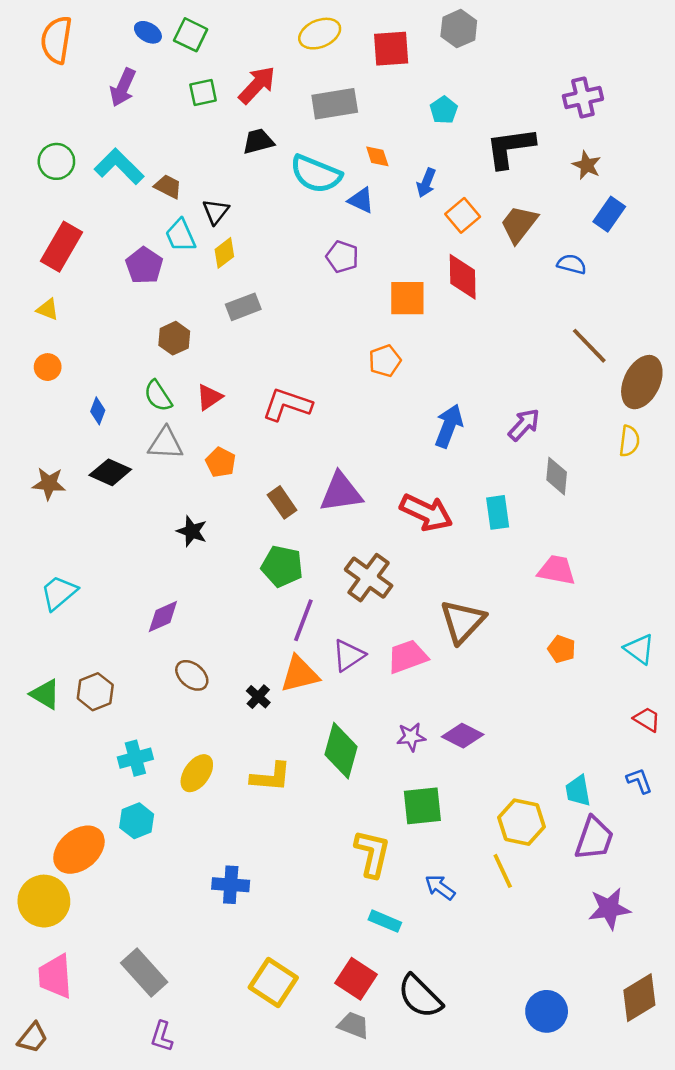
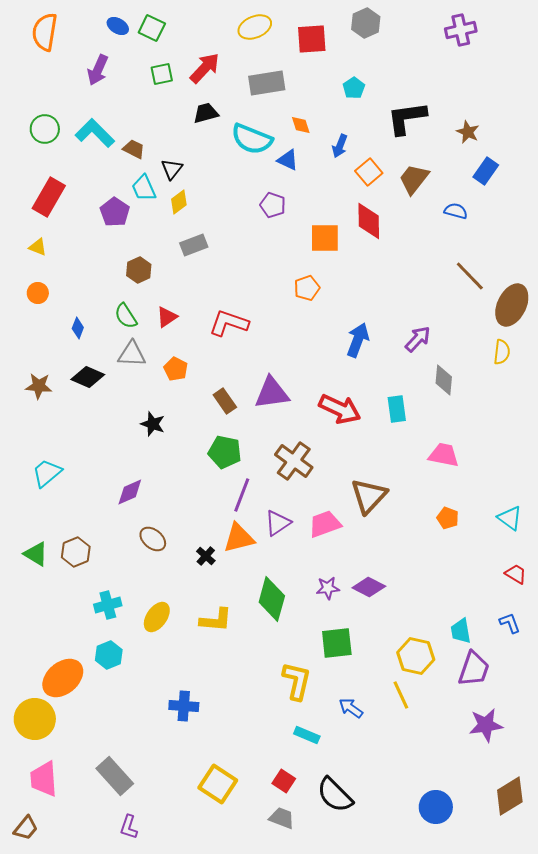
purple cross: (583, 97) -> (461, 30), moved
red square: (356, 979) -> (284, 781), size x0.7

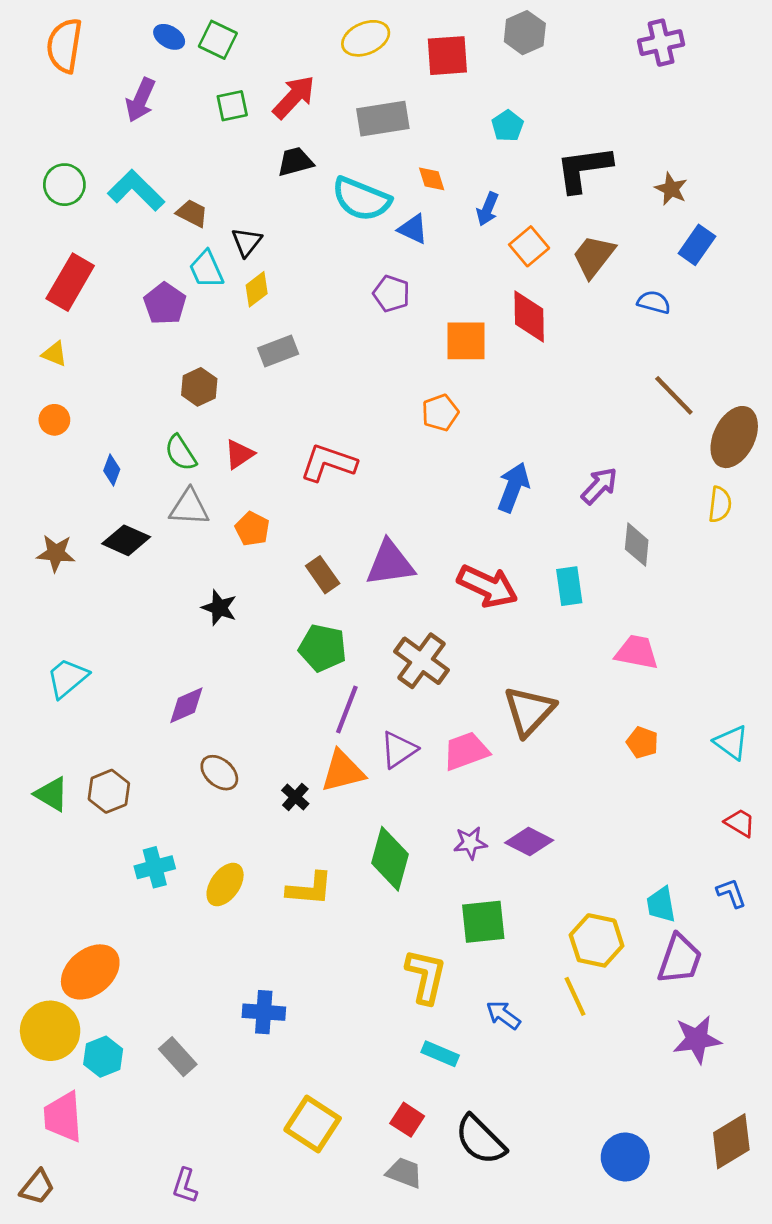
cyan hexagon: (109, 655) -> (103, 1057), moved
gray rectangle: (115, 776) -> (178, 1057), moved, size x0.7

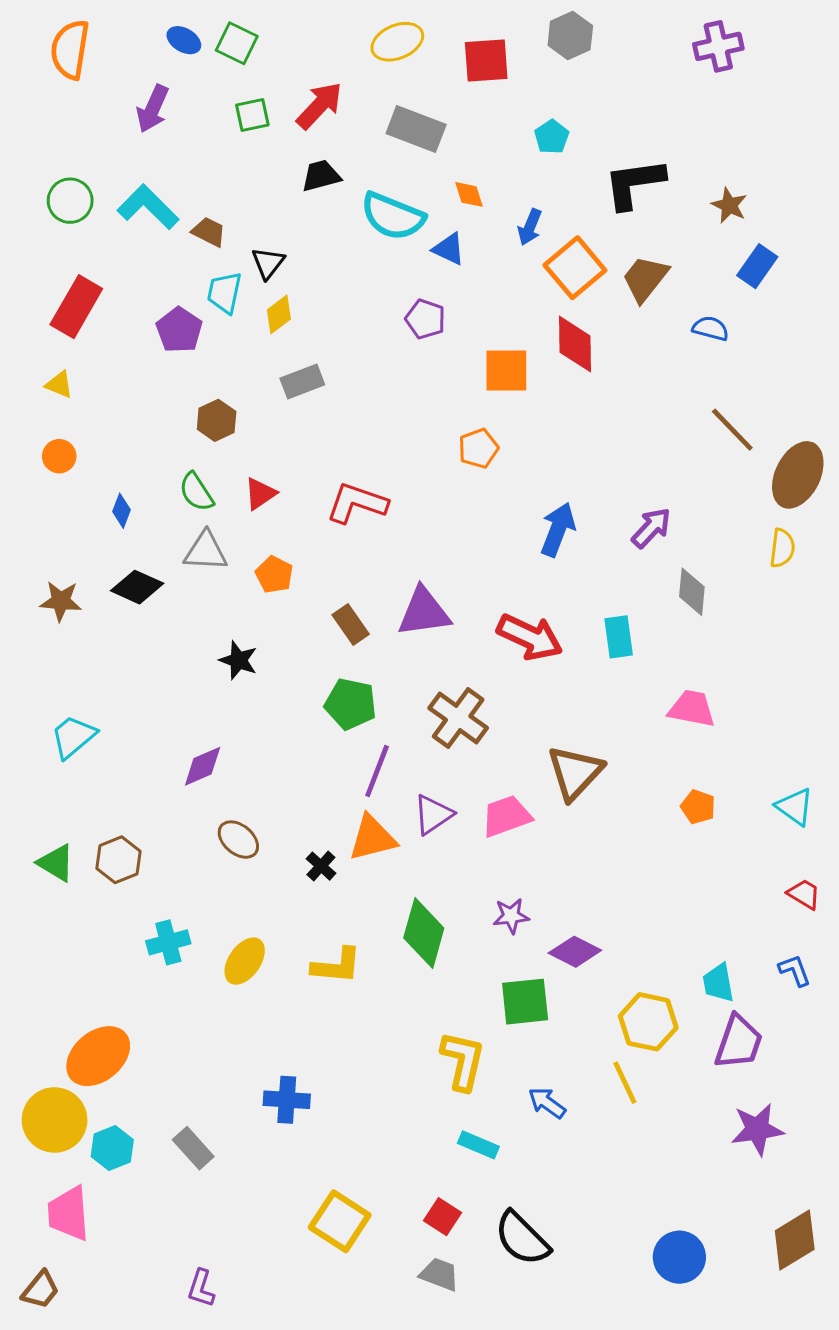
gray rectangle: (383, 119) -> (416, 129), turned 30
orange square: (529, 246) -> (575, 268), size x1.4
cyan trapezoid: (206, 269) -> (224, 293), turned 36
purple diamond: (529, 841) -> (575, 952), moved

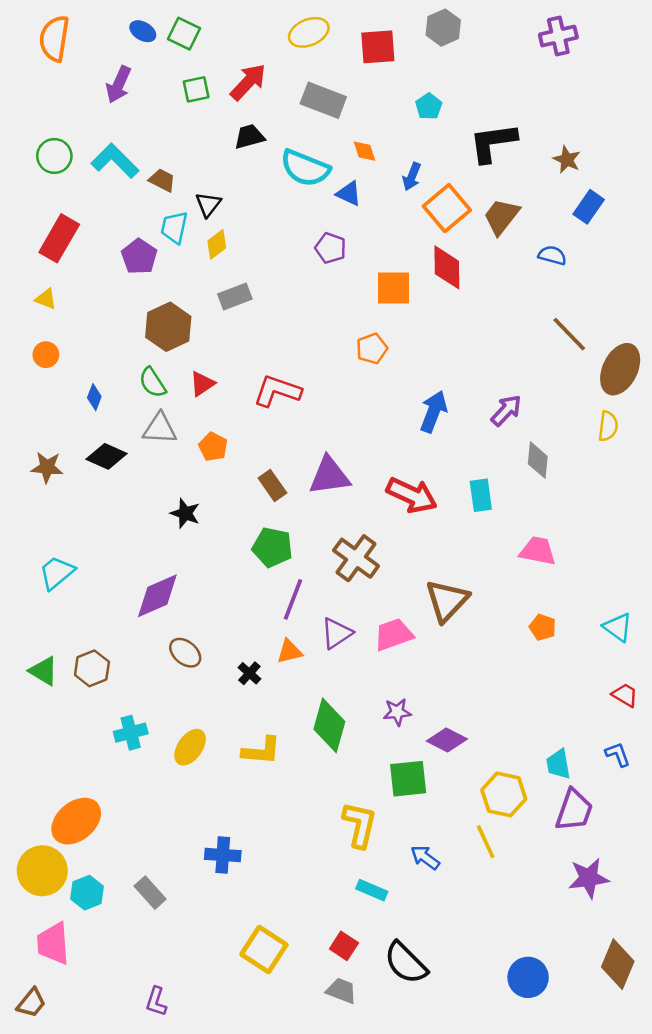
brown hexagon: (217, 420) -> (168, 327), size x1.5
purple diamond: (203, 766) -> (157, 596), size x1.4
orange triangle: (372, 838) -> (289, 651), size x0.7
brown diamond: (795, 1240) -> (618, 964), turned -36

